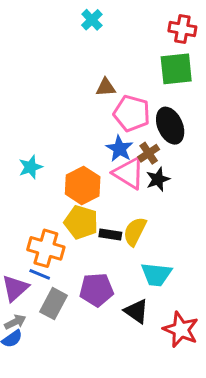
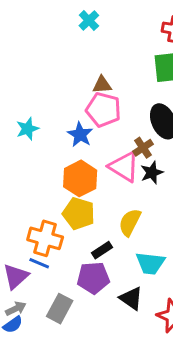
pink pentagon: (132, 113) -> (104, 110), moved
blue star: (119, 149) -> (80, 135), moved
cyan star: (31, 167) -> (27, 129), moved
black rectangle: (110, 235) -> (102, 250), moved, turned -42
gray rectangle: (54, 304) -> (60, 309), moved

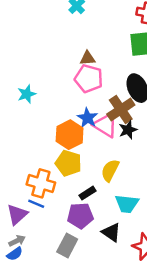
blue star: (80, 135) -> (87, 118), moved
brown cross: (143, 148) -> (121, 110), size x1.6
gray rectangle: (60, 309) -> (67, 245), moved

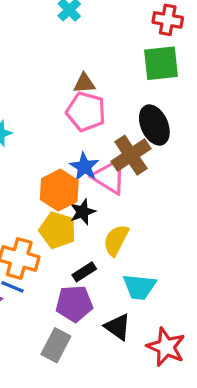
black star: (128, 130) -> (83, 212), moved

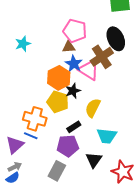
brown triangle: (84, 83) -> (69, 47), moved
black triangle: (118, 327) -> (94, 160), turned 30

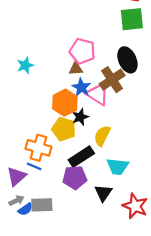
black rectangle: (74, 127) -> (81, 157), size x1.6
gray rectangle: (57, 171) -> (42, 205), moved, turned 60
blue semicircle: (13, 178) -> (25, 209), moved

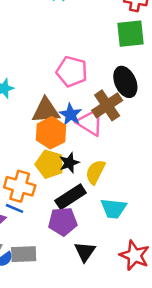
brown triangle: (76, 69) -> (46, 111), moved, size x1.6
black star: (80, 117) -> (69, 163), moved
black triangle: (103, 193) -> (85, 252), moved

